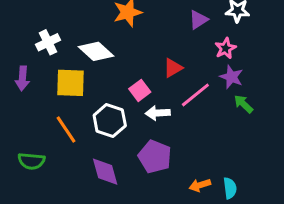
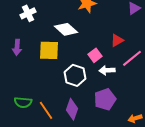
white cross: (48, 42) -> (28, 13), moved
orange line: (66, 130) -> (46, 110), moved
purple pentagon: (155, 157) -> (105, 99), turned 30
purple diamond: (105, 172) -> (72, 109), turned 35

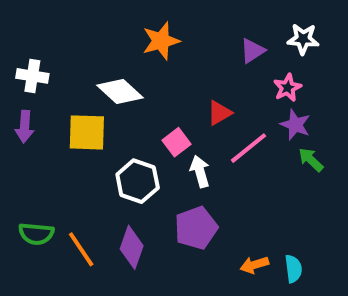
white cross: (28, 13) -> (32, 76), moved, turned 35
white arrow: (107, 70) -> (200, 171), turned 77

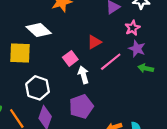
green arrow: (311, 160) -> (146, 68), turned -32
white hexagon: (138, 181) -> (38, 88), moved

